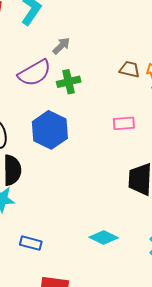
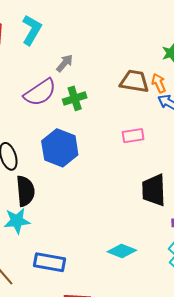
brown trapezoid: (129, 69) -> (134, 81), size x1.4
blue rectangle: (31, 243) -> (50, 262), size x1.4

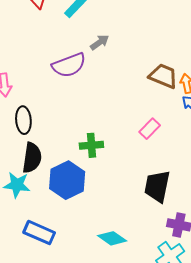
green cross: (75, 98) -> (91, 145), moved
pink rectangle: (133, 136) -> (150, 129), turned -50
blue hexagon: (60, 148) -> (67, 180), moved

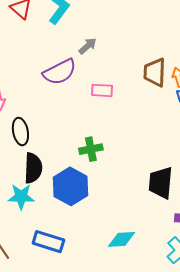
brown trapezoid: (163, 76) -> (155, 72), turned -104
pink rectangle: (150, 129) -> (102, 90), moved, turned 55
cyan diamond: (112, 238) -> (122, 239), turned -32

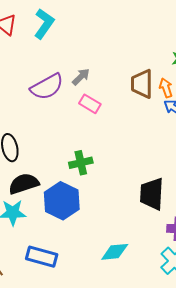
gray arrow: (88, 46) -> (81, 77), moved
pink rectangle: (102, 90) -> (90, 104), turned 30
black semicircle: (33, 168) -> (24, 184), turned -108

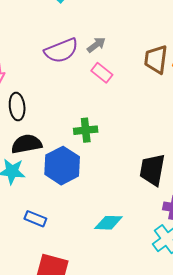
blue rectangle: (42, 257) -> (35, 219), size x0.7

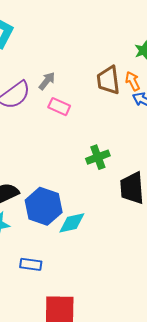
green cross: (86, 130) -> (98, 157), moved
cyan diamond: (108, 223) -> (72, 223), moved

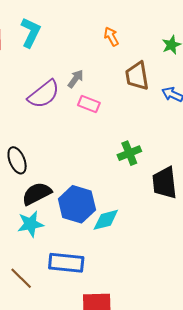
orange arrow: (133, 81) -> (111, 36), moved
blue rectangle: (31, 264) -> (66, 263), size x1.6

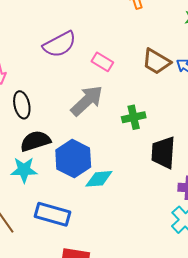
brown trapezoid: (137, 76) -> (156, 62), moved, turned -60
gray arrow: (76, 79) -> (87, 101), moved, size x1.8

